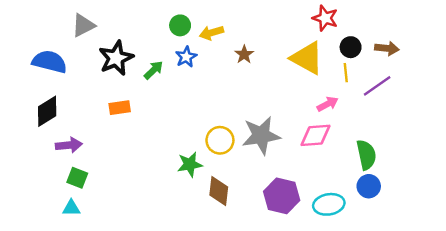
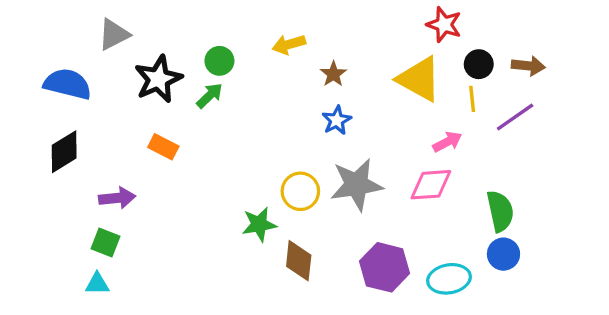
green circle: (180, 25) -> (219, 61), moved
blue star: (186, 57) -> (337, 120), moved
orange rectangle: (120, 108) -> (163, 147), turned 35
purple arrow: (69, 145) -> (117, 198), moved

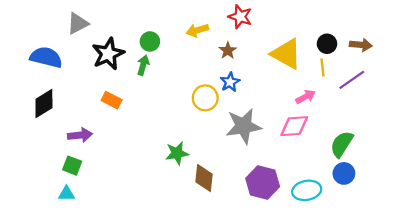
red star: (444, 25) -> (240, 17), moved
green arrow: (210, 96) -> (143, 65), turned -30
yellow circle: (300, 191) -> (205, 98), moved
green semicircle: (500, 211) -> (342, 144), turned -136

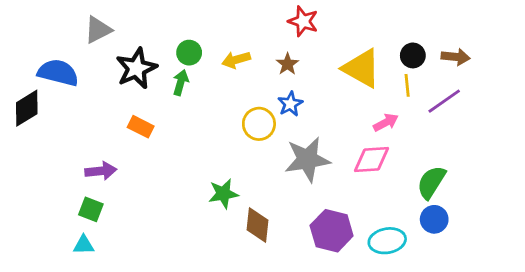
yellow arrow: (197, 30) -> (236, 60), moved
black diamond: (44, 104) -> (27, 108), moved

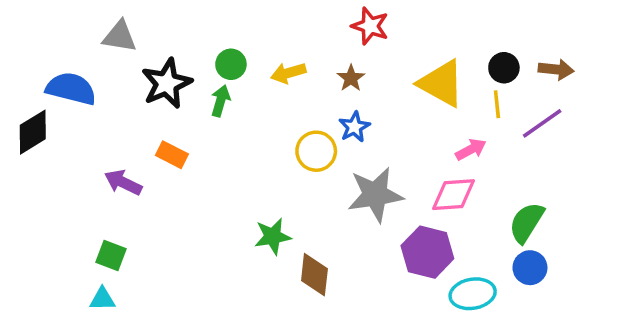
gray triangle: (98, 30) -> (120, 36), turned 36
purple arrow: (101, 171) -> (123, 182), moved, turned -148
purple hexagon: (332, 231) -> (427, 252), moved

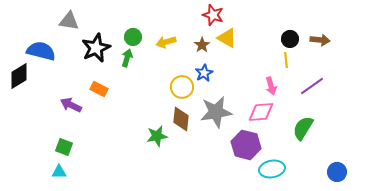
yellow triangle: (441, 83) -> (227, 38), moved, size x0.7
purple line: (542, 123) -> (312, 86), moved
pink arrow: (471, 149) -> (271, 86), turned 102
blue circle: (530, 268) -> (337, 172), moved
brown diamond: (314, 275) -> (181, 119), moved

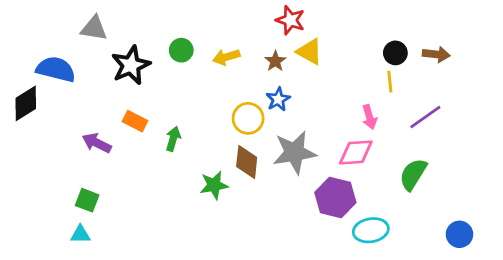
green arrow: (127, 58) -> (173, 139), moved

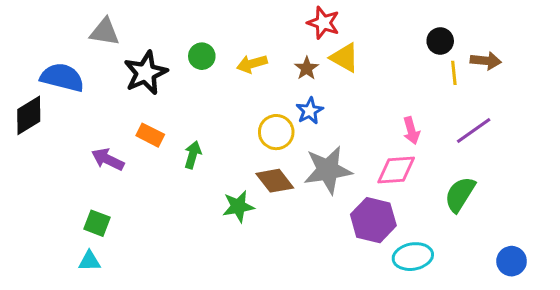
black circle: (395, 53) -> (440, 41), moved
yellow line: (390, 82) -> (454, 73), moved
brown diamond: (247, 162) -> (275, 181), turned -44

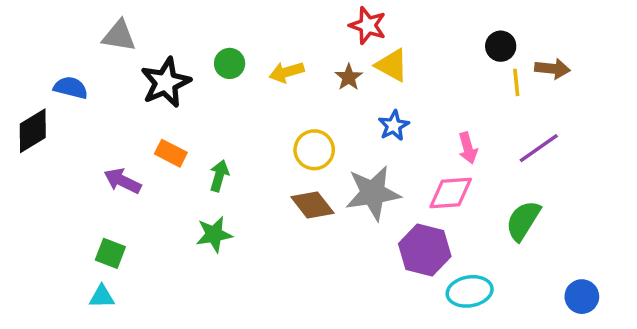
blue semicircle: (62, 77) -> (71, 88), size x0.7
blue star: (310, 111) -> (394, 126), moved
green star: (238, 206) -> (214, 234), moved

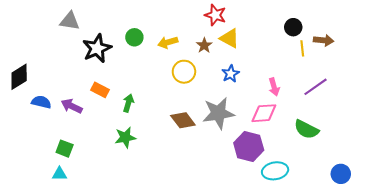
blue semicircle: (71, 88) -> (41, 102), moved
yellow circle: (314, 150) -> (184, 72), moved
green semicircle: (523, 221) -> (306, 129), turned -95

